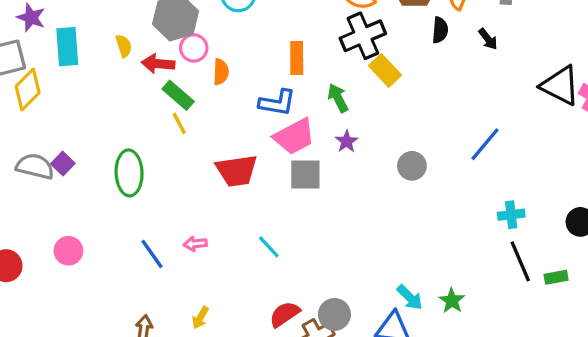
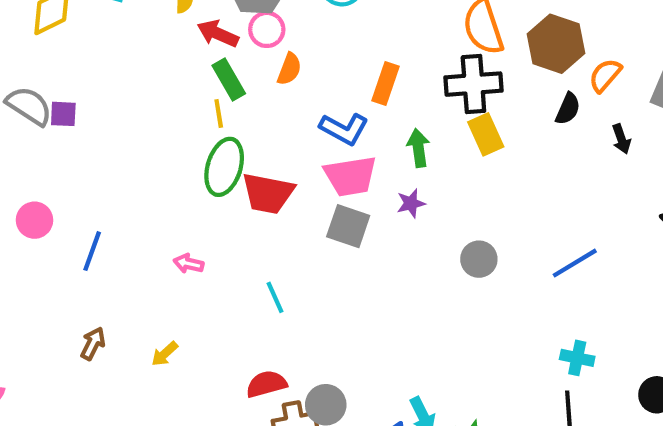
purple square: (63, 164) -> (63, 114), turned 30
green ellipse: (129, 173) -> (224, 167), moved
blue line: (152, 254) -> (92, 251), moved, turned 36

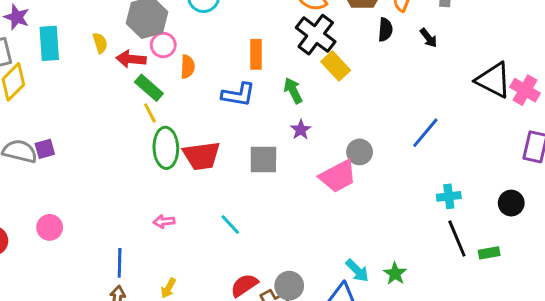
black cross: (473, 84) -> (316, 35), turned -30
pink trapezoid: (351, 176) -> (338, 176), moved
blue line: (92, 251) -> (120, 263), moved

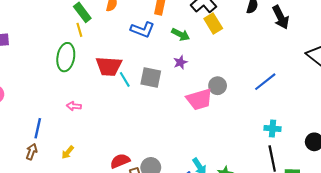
black arrow: (428, 38) -> (281, 17), size x1.6
green arrow: (293, 91) -> (181, 34), turned 132
green ellipse: (166, 148) -> (66, 57), moved
cyan line: (230, 225) -> (125, 79), moved

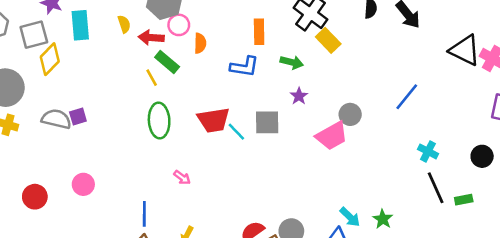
yellow line: (79, 30) -> (152, 78), moved
pink arrow: (74, 106) -> (182, 177), turned -136
cyan cross: (272, 129) -> (428, 151), turned 35

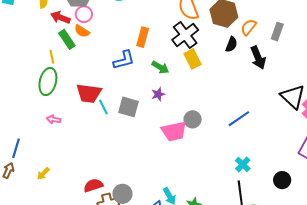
orange semicircle: (200, 43) -> (82, 31), moved, turned 105
blue L-shape: (244, 67) -> (124, 60), turned -40
yellow line: (152, 78) -> (52, 57), moved
pink arrow: (182, 177) -> (54, 119), moved, turned 136

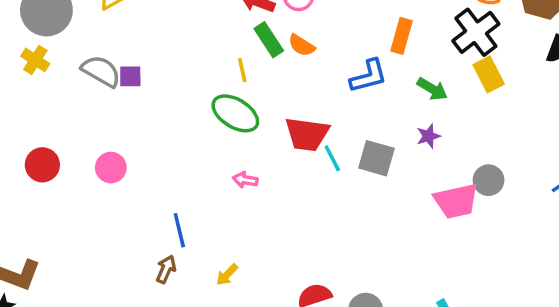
orange semicircle: (82, 31) -> (302, 45), moved
green ellipse: (48, 81) -> (235, 113), turned -72
blue line: (16, 148) -> (179, 230), turned -30

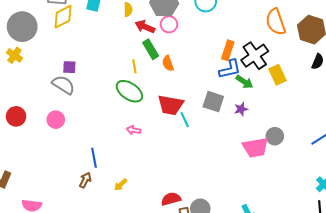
black cross: (476, 32) -> (255, 56), moved
orange semicircle: (302, 45) -> (168, 63), moved, turned 35
gray semicircle: (101, 71) -> (63, 85), moved
blue L-shape: (368, 76) -> (230, 69), moved
gray square: (376, 158) -> (213, 102), moved

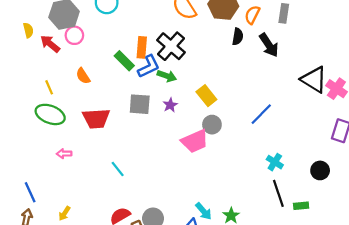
red arrow: (145, 27) -> (50, 44), turned 30
green rectangle: (151, 49) -> (124, 61), moved
yellow rectangle: (277, 75) -> (206, 96), moved
cyan line: (185, 120) -> (118, 169), moved

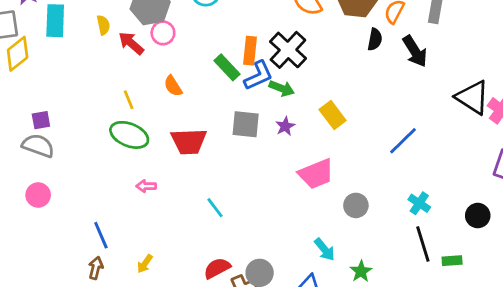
gray circle: (212, 125) -> (356, 205), moved
cyan arrow: (204, 211) -> (325, 249), moved

